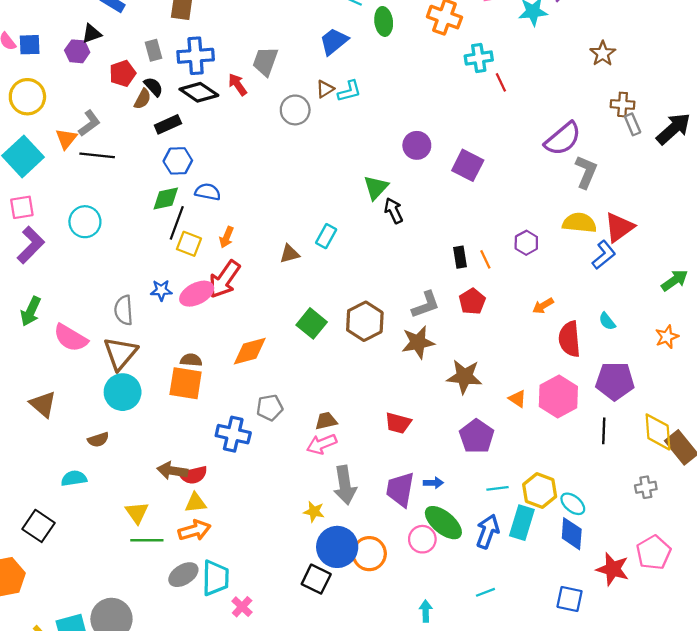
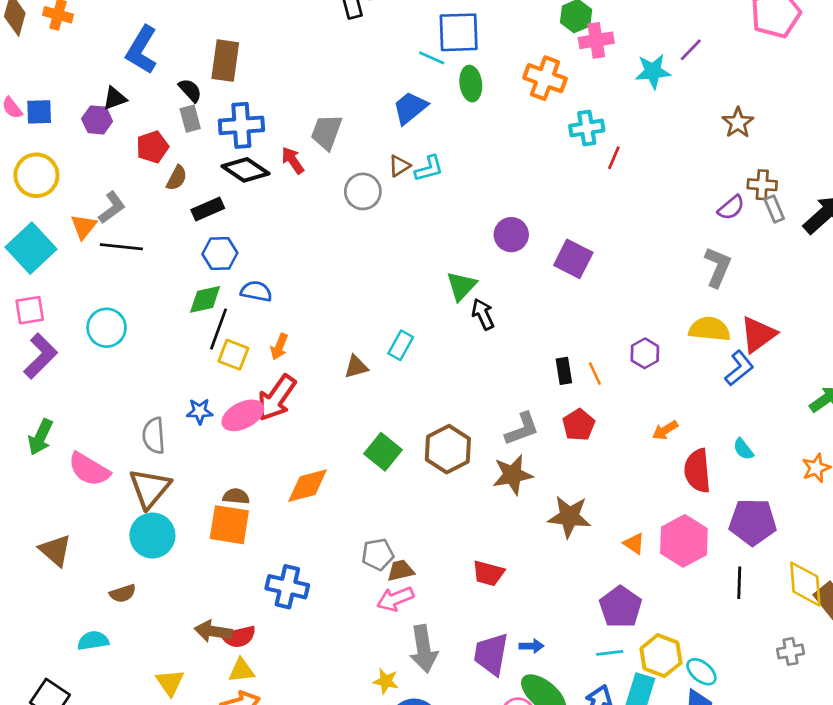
red line: (501, 82) -> (614, 158), turned 48
black semicircle: (154, 87) -> (190, 90), moved
purple semicircle: (563, 139) -> (731, 208), moved, size x0.6
gray pentagon: (270, 408) -> (378, 554), moved
purple pentagon: (477, 436) -> (621, 607), moved

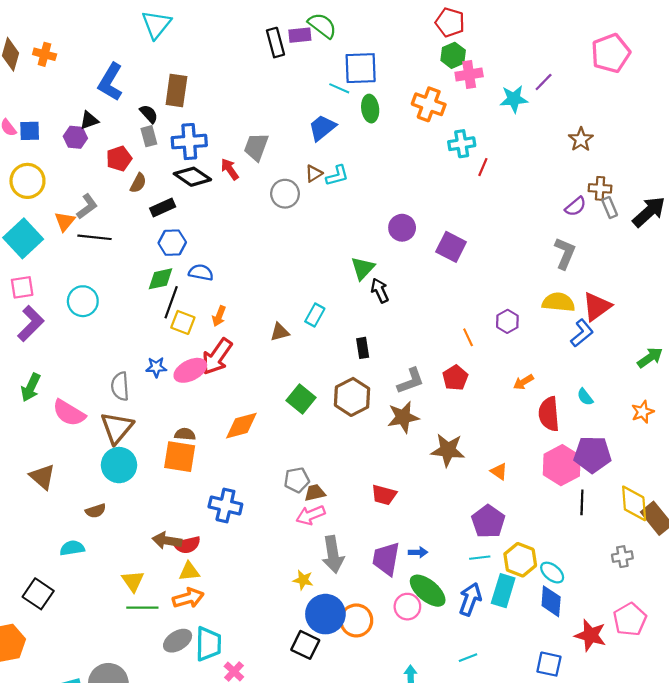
black rectangle: (564, 371) -> (363, 348), moved
pink hexagon: (684, 541) -> (562, 465), moved

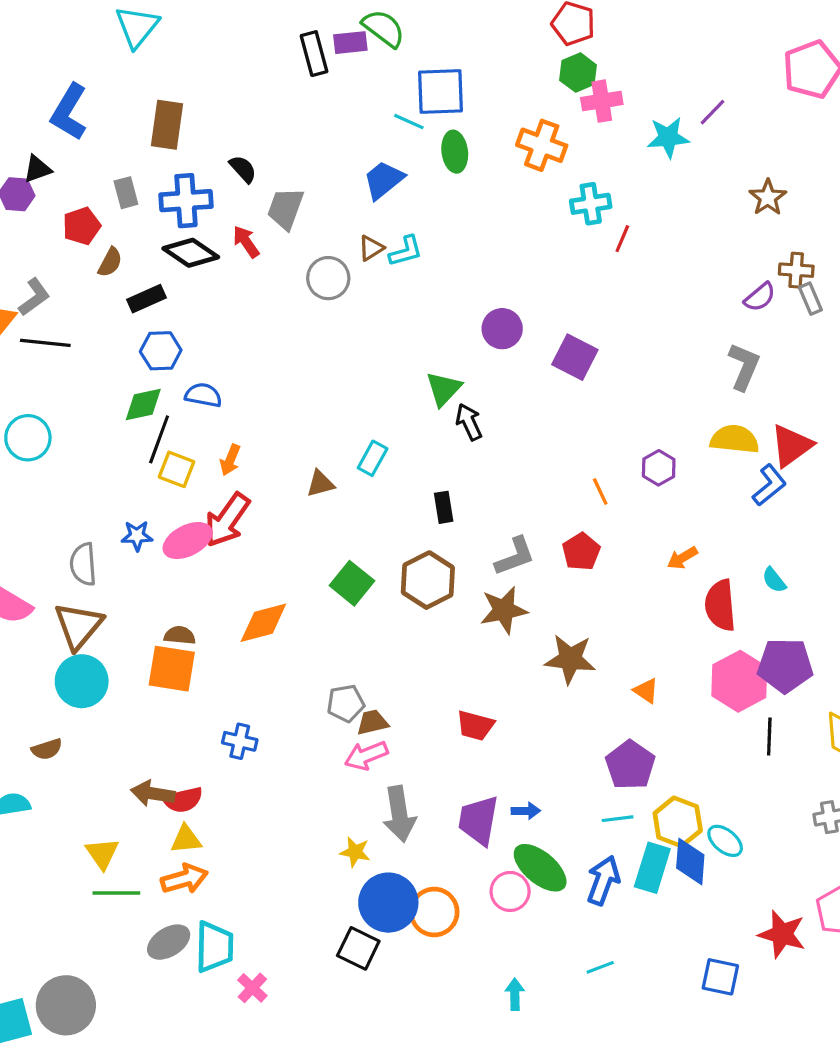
black semicircle: (149, 114) -> (243, 169), moved
blue cross: (225, 505) -> (240, 741), size x0.7
blue diamond: (551, 601) -> (690, 861), moved

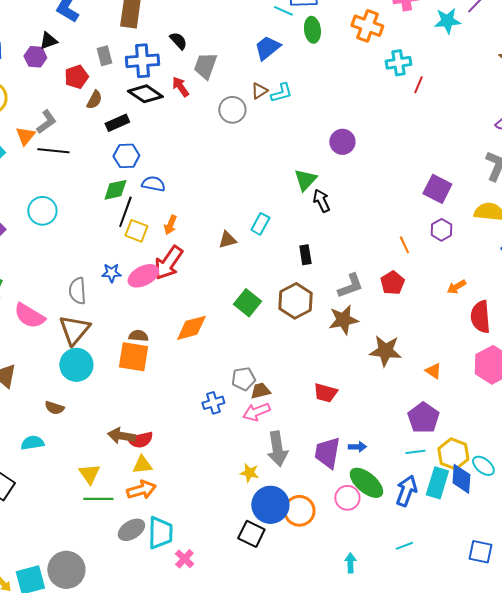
purple square: (575, 357) -> (437, 189), moved
blue cross: (240, 741) -> (213, 403), moved, turned -30
brown semicircle: (47, 749) -> (54, 408), turned 36

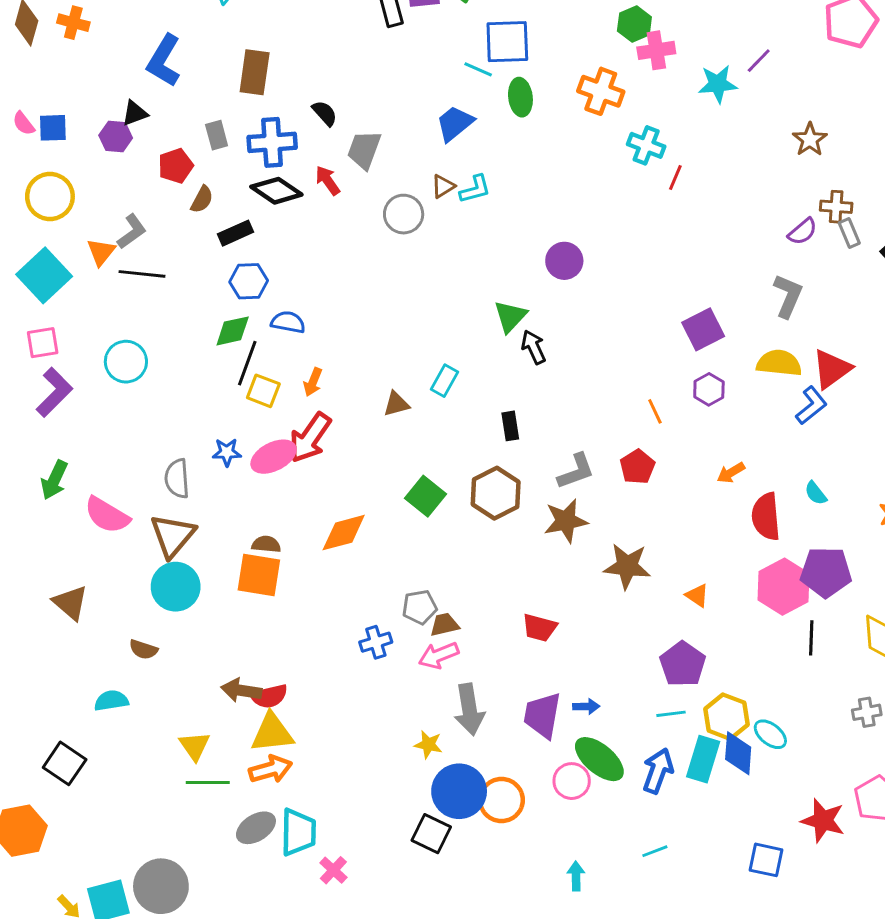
cyan cross: (398, 63) -> (646, 145), turned 30
purple square: (437, 189) -> (703, 329), turned 36
yellow triangle: (142, 465) -> (272, 733), size x1.5

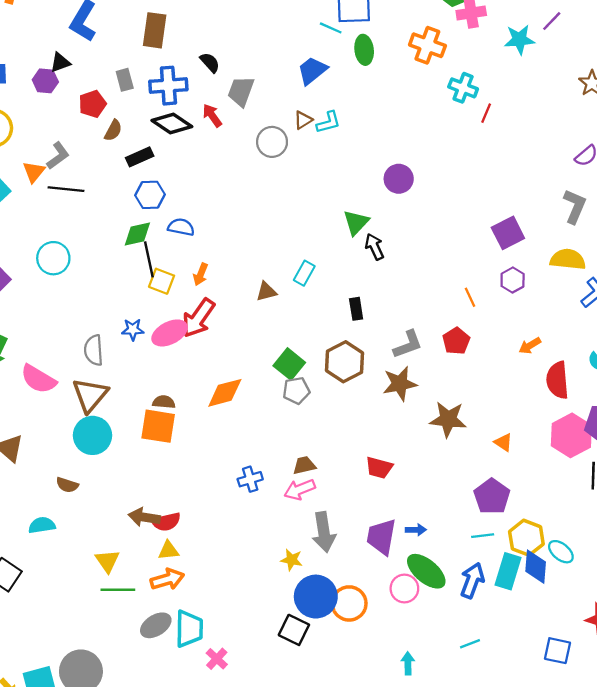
black line: (247, 363) -> (149, 259), turned -32
gray pentagon: (420, 607) -> (296, 391), moved
yellow triangle: (272, 733) -> (168, 551), size x0.6

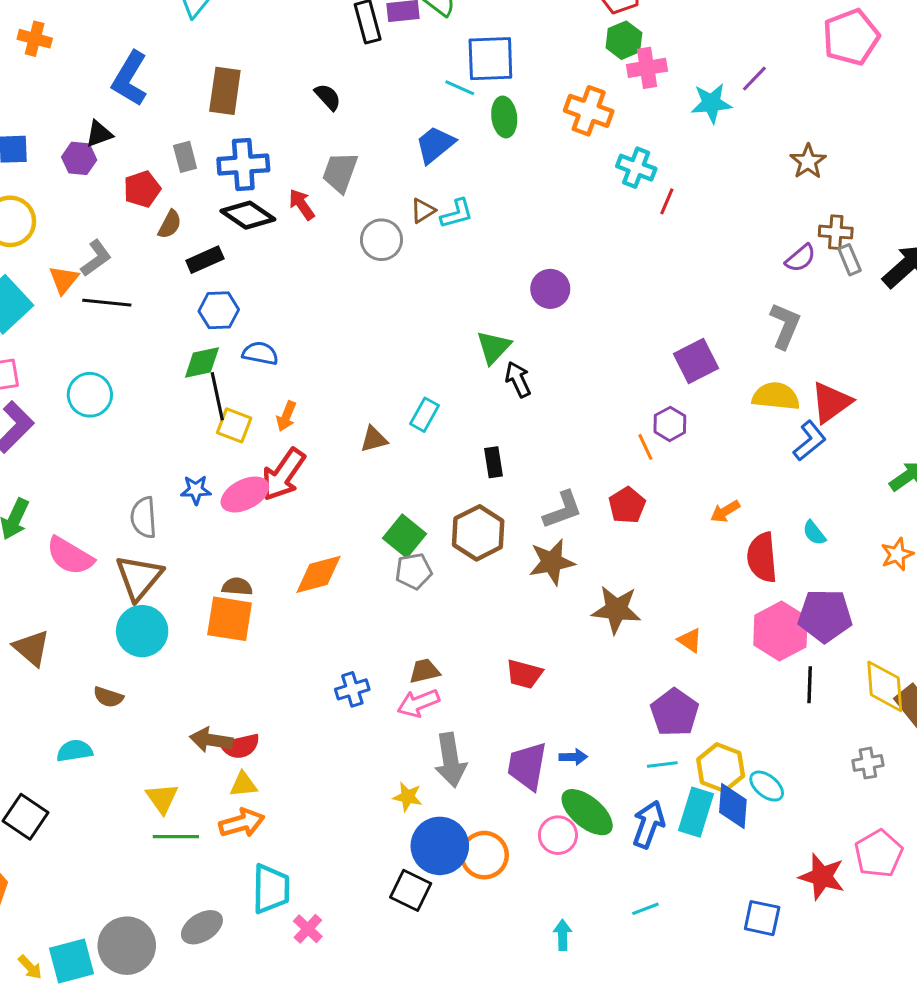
black semicircle: (210, 62) -> (328, 97), moved
purple hexagon: (513, 280) -> (670, 424), moved
gray ellipse: (156, 625) -> (202, 927), moved

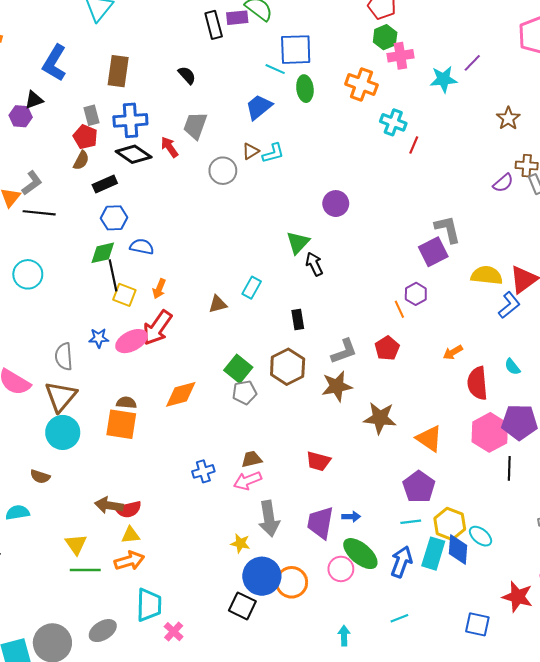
red pentagon: (142, 189) -> (85, 137), moved, turned -30
gray L-shape: (785, 326) -> (448, 229), moved, turned -36
orange triangle: (690, 640) -> (429, 439), size x1.6

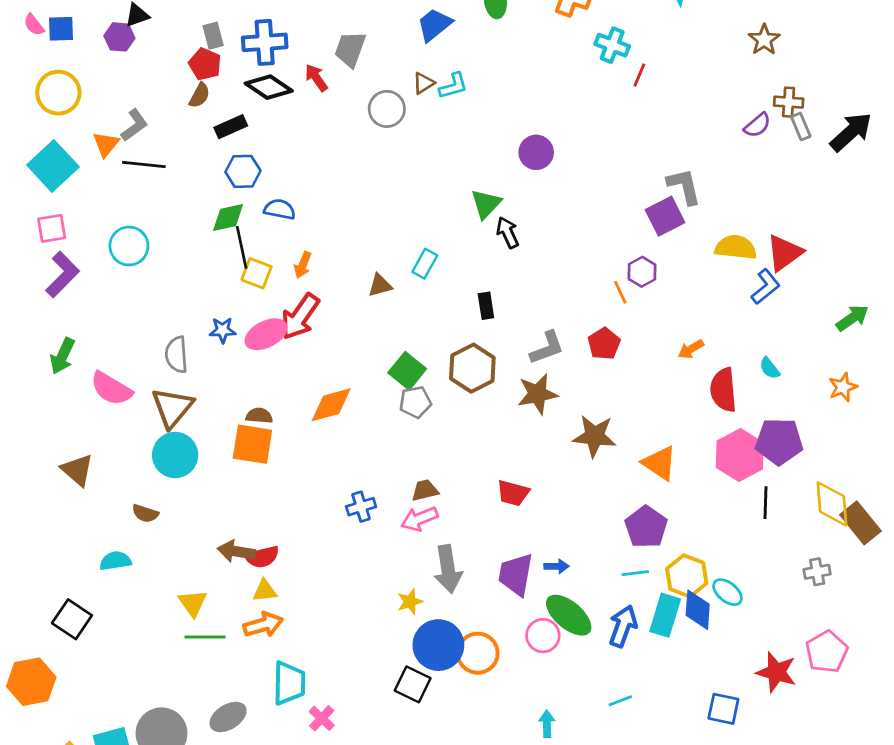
yellow star: (240, 543) -> (410, 602), turned -30

